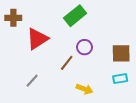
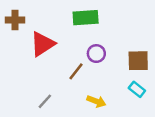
green rectangle: (75, 16) -> (86, 18), turned 35
cyan rectangle: (120, 79) -> (137, 89), turned 48
gray line: (32, 81) -> (45, 101), moved

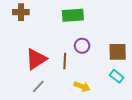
brown cross: (15, 20) -> (21, 12), moved
red triangle: (43, 44) -> (36, 59), moved
brown line: (76, 71) -> (65, 61), turned -35

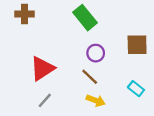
green rectangle: (73, 15) -> (85, 18), turned 55
brown square: (118, 52) -> (137, 45), moved
brown line: (65, 61) -> (90, 77), moved, turned -49

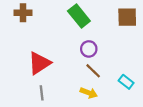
brown square: (137, 45) -> (127, 17), moved
brown line: (90, 77) -> (93, 71), moved
gray line: (45, 100) -> (42, 93), turned -48

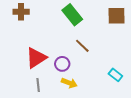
purple circle: (89, 49) -> (62, 64), moved
brown line: (93, 71) -> (82, 46), moved
yellow arrow: (89, 93) -> (69, 83), moved

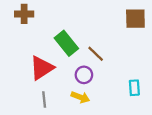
green rectangle: (72, 15) -> (66, 43), moved
purple circle: (62, 64) -> (84, 75), moved
cyan rectangle: (115, 75) -> (134, 88), turned 48

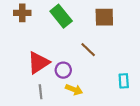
brown square: (135, 19) -> (104, 17), moved
green rectangle: (66, 43) -> (61, 16), moved
purple circle: (84, 75) -> (63, 70), moved

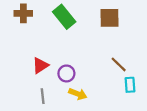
brown line: (88, 50) -> (119, 64), moved
red triangle: (38, 63) -> (40, 66), size x0.7

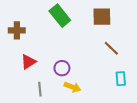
brown cross: (23, 13) -> (17, 30), moved
brown line: (119, 64) -> (111, 48), moved
red triangle: (40, 66) -> (28, 62), moved

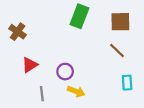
green rectangle: (60, 16) -> (79, 16), moved, turned 60
brown square: (102, 17) -> (120, 22), moved
brown cross: (17, 30) -> (18, 32), turned 35

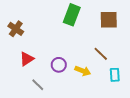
brown line: (117, 50) -> (101, 54), moved
yellow arrow: (76, 91) -> (83, 71), moved
gray line: (42, 94) -> (38, 85), turned -40

